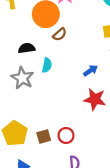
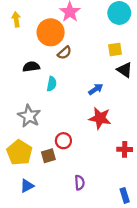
gray star: (22, 78) -> (29, 116), moved
red circle: (66, 135) -> (63, 141), moved

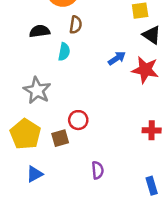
brown semicircle: (65, 53) -> (76, 25), moved, turned -40
red star: (100, 118) -> (145, 70), moved

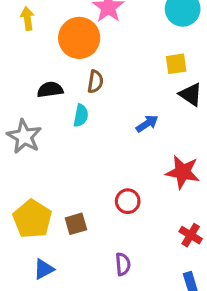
red star: (145, 70) -> (183, 172), moved
gray star: (37, 90) -> (24, 137), moved
red circle: (78, 120) -> (128, 201), moved
red cross: (152, 130) -> (191, 235), moved, turned 30

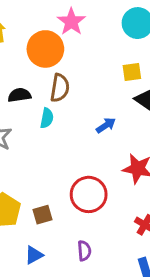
brown semicircle: (95, 82) -> (60, 88), size x1.4
red circle: (128, 201) -> (89, 194), size x1.6
blue triangle: (44, 269) -> (34, 255), moved

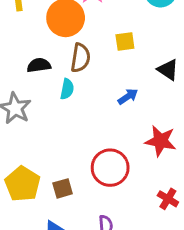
yellow square: (132, 72) -> (125, 42), moved

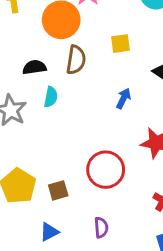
cyan semicircle: (67, 89) -> (51, 97), moved
blue arrow: (128, 96) -> (123, 98), turned -30

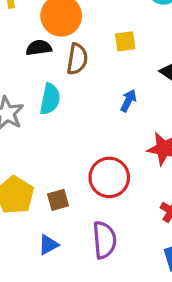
black semicircle: (34, 67) -> (39, 48), moved
cyan semicircle: (51, 97) -> (50, 99), size x1.4
purple semicircle: (101, 227) -> (104, 240), size x1.6

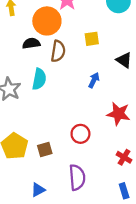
red circle: (109, 177) -> (80, 134), size x0.7
blue triangle: (48, 245) -> (38, 190), moved

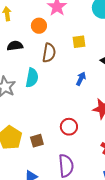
orange circle: (47, 21) -> (39, 26), size x0.6
black semicircle: (31, 43) -> (15, 46), moved

